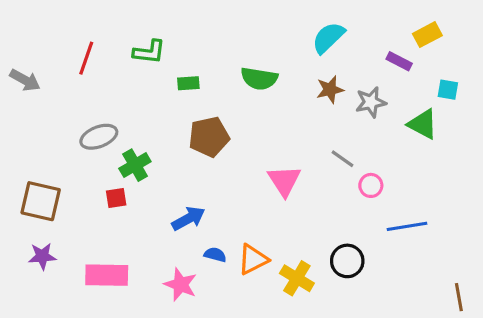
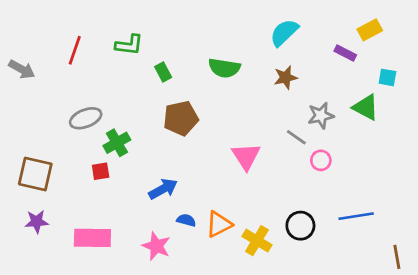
green rectangle: (188, 83) -> (163, 72), turned 66
gray star: (371, 102) -> (321, 116), moved
blue line: (407, 226) -> (356, 216), moved

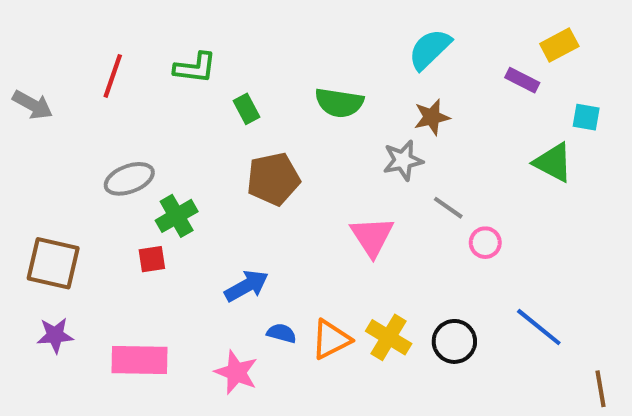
gray star: (321, 116) -> (403, 160), moved
blue line: (356, 216) -> (539, 327), turned 48
yellow cross: (257, 241) -> (389, 337), moved

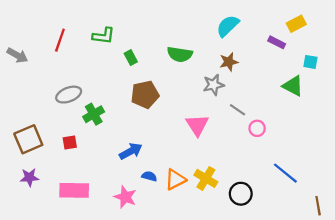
red square: (152, 259) -> (70, 143), moved
brown square: (53, 263) -> (28, 139), turned -36
black circle: (454, 341) -> (241, 194), moved

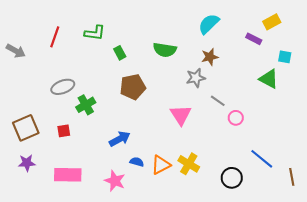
black circle: (241, 194) -> (232, 178), moved
brown line: (318, 206) -> (292, 177), moved

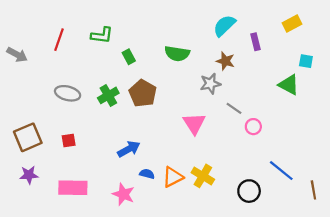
purple rectangle: (254, 39) -> (255, 42), moved, turned 49
brown star: (210, 57) -> (225, 61), turned 30
gray ellipse: (63, 87) -> (68, 93), turned 35
brown pentagon: (133, 87) -> (143, 93), turned -30
green cross: (86, 105) -> (108, 95), moved

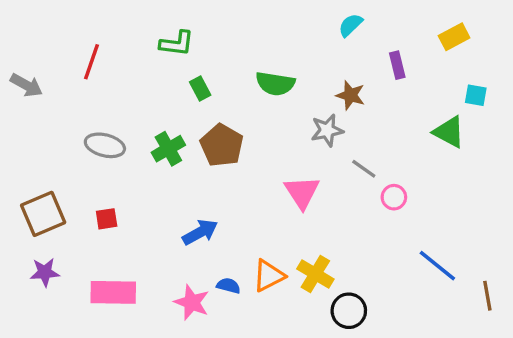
cyan semicircle: (224, 26) -> (350, 25), moved, size x0.7
green L-shape: (102, 35) -> (177, 43), moved
blue semicircle: (147, 174) -> (229, 286), moved
black circle: (249, 191) -> (349, 311), moved

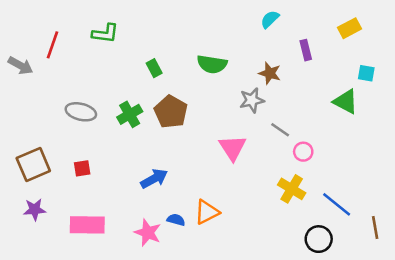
green L-shape: (177, 43) -> (105, 33), moved
red line: (92, 62) -> (53, 45), moved
yellow cross: (315, 274) -> (292, 189), moved
black circle: (349, 311) -> (319, 239), moved

